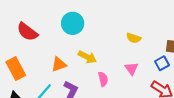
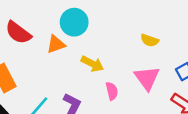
orange triangle: (59, 64) -> (56, 44), moved
pink triangle: (131, 69) -> (147, 78), size x1.5

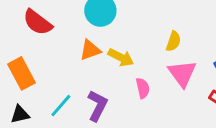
yellow semicircle: (150, 40) -> (173, 41), moved, turned -90
orange triangle: (56, 44) -> (90, 50), moved

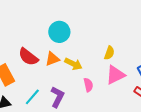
red semicircle: (38, 22) -> (28, 57), moved
pink triangle: (182, 73) -> (115, 75), turned 40

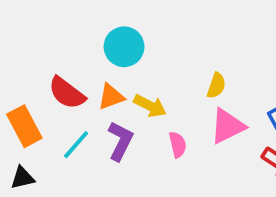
cyan line: (32, 97) -> (76, 145), moved
purple L-shape: (57, 97) -> (120, 141), moved

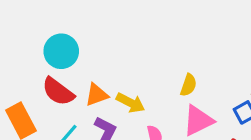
cyan circle: (124, 47) -> (61, 51), moved

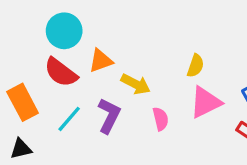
orange triangle: (97, 95) -> (101, 61), moved

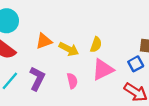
orange triangle: (101, 61) -> (44, 41), moved
yellow arrow: (136, 84) -> (69, 49), moved

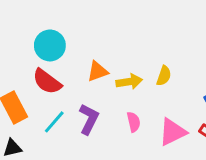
yellow arrow: (69, 49) -> (129, 82), turned -36
pink triangle: (103, 69) -> (172, 132), moved

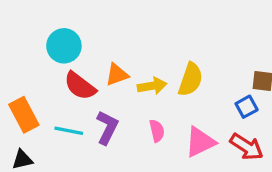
yellow semicircle: (164, 76) -> (191, 79), size x1.5
red semicircle: (47, 82) -> (80, 86), moved
cyan line: (54, 122) -> (69, 131), turned 60

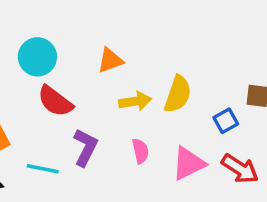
orange triangle: (117, 75) -> (110, 60), moved
blue square: (247, 107) -> (226, 121), moved
cyan line: (69, 131) -> (43, 169), moved

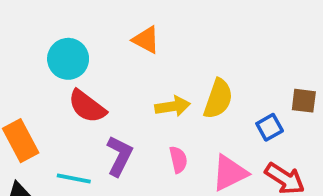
orange triangle: (110, 60) -> (146, 40), moved, turned 48

